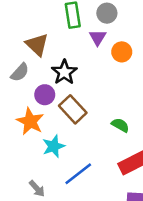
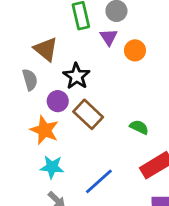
gray semicircle: (20, 72) -> (30, 80), turned -54
cyan star: (54, 146) -> (52, 167), moved, turned 30

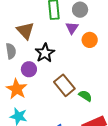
brown rectangle: (88, 114) -> (64, 85), moved

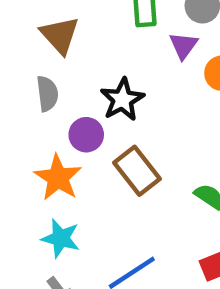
brown triangle: (25, 31) -> (60, 35), moved
brown rectangle: (64, 85) -> (137, 171), moved

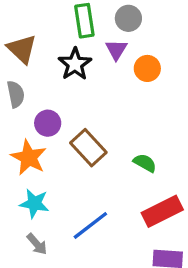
black star: (122, 100) -> (75, 64), moved

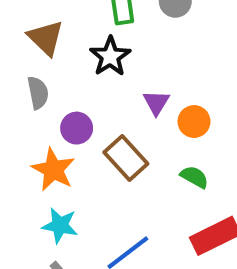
purple triangle: (116, 50) -> (156, 103), moved
orange circle: (147, 68) -> (194, 122), moved

